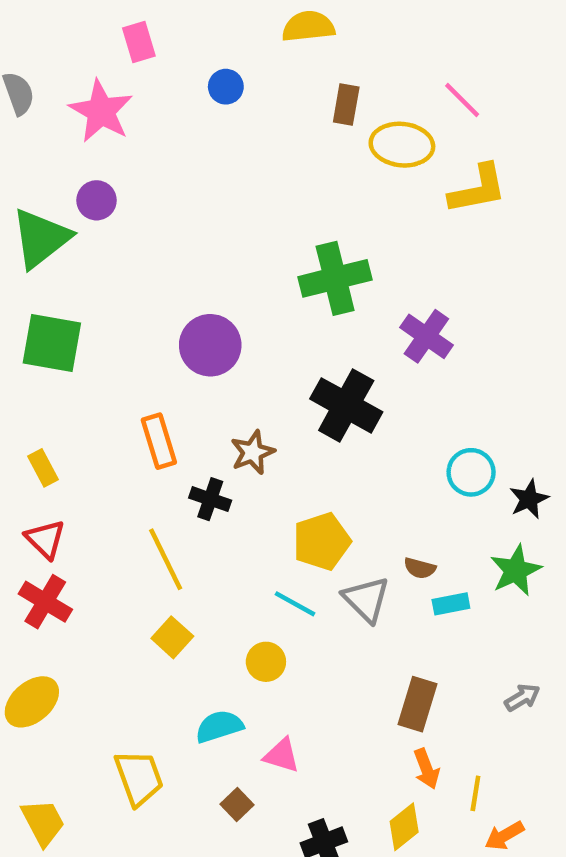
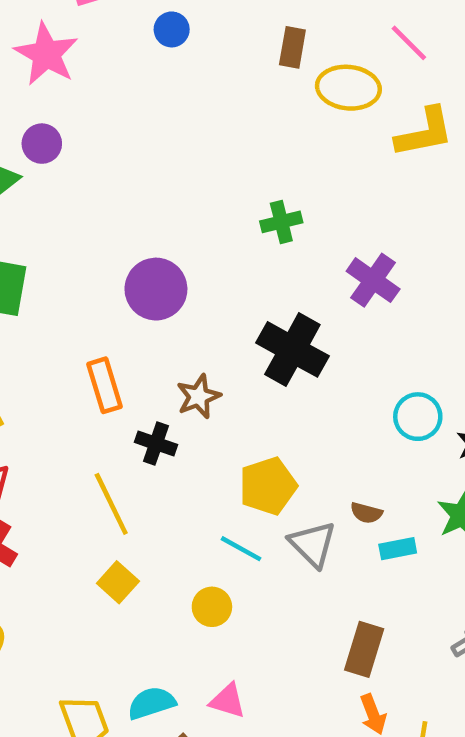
green cross: (335, 278) -> (281, 222), size x0.6
cyan semicircle: (219, 726) -> (151, 703), moved

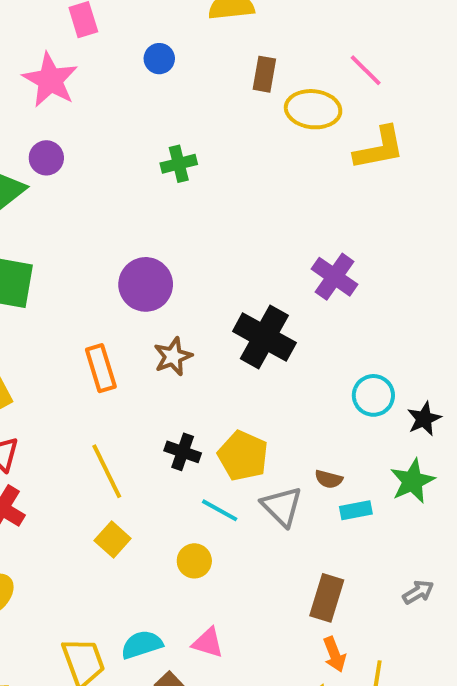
green cross: (281, 222) -> (179, 164), moved
brown star: (198, 396) -> (173, 356), moved
black cross: (156, 443) -> (183, 452), moved
yellow pentagon: (268, 486) -> (243, 456), turned -30

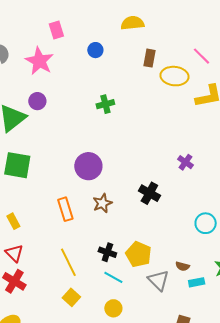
purple cross: (334, 277) -> (186, 162), size x0.7
black cross: (264, 337) -> (149, 193), size x0.7
cyan line: (220, 510) -> (113, 277), moved

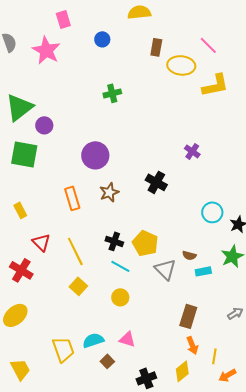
purple circle: (37, 101) -> (44, 125), moved
red triangle: (14, 253) -> (41, 242), moved

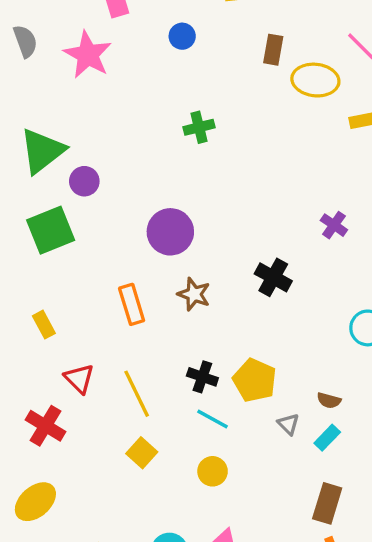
green square: (24, 154) -> (51, 230), turned -32
brown star: (109, 192) -> (194, 294), turned -30
gray triangle: (165, 269) -> (288, 424), size x0.6
cyan rectangle: (203, 271) -> (327, 438), moved, turned -35

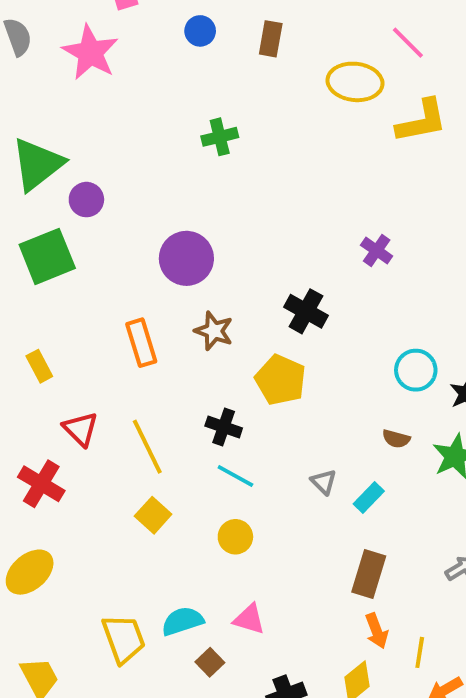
brown rectangle: (273, 50) -> (271, 39), moved
yellow pentagon: (255, 380) -> (281, 380), moved
brown semicircle: (329, 400) -> (396, 439), moved

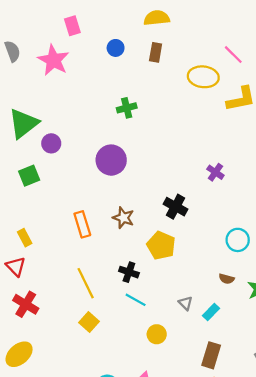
green square: (47, 256) -> (29, 176), size x0.7
purple circle: (186, 258) -> (111, 160), moved
red triangle: (81, 429) -> (16, 267), moved
yellow circle: (235, 537) -> (157, 334), moved

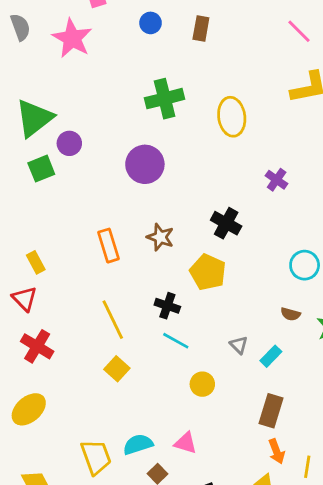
yellow ellipse: (203, 77) -> (232, 117), moved, turned 76
green cross: (127, 108) -> (165, 99), size x1.5
green square: (29, 176) -> (41, 169), moved

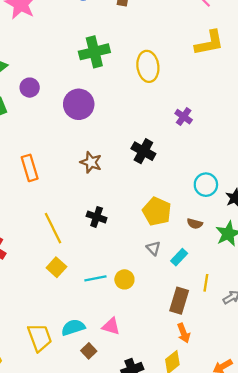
purple circle: (69, 143) -> (30, 88), moved
orange rectangle: (109, 246) -> (30, 168), moved
yellow pentagon: (208, 272) -> (157, 211), moved
cyan line: (176, 341) -> (95, 278), moved, turned -40
yellow line: (307, 467) -> (206, 283), moved

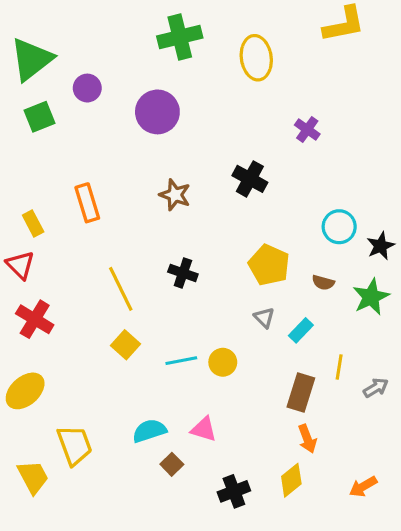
yellow trapezoid: (40, 337) -> (75, 445), moved

